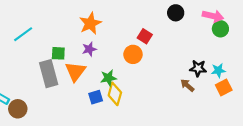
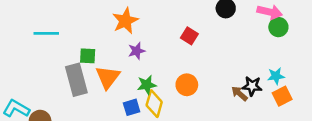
cyan line: (23, 34) -> (46, 33), turned 36
purple star: (89, 49) -> (137, 51), moved
orange circle: (133, 54) -> (187, 85), moved
black star: (198, 68) -> (252, 86), moved

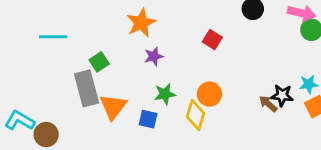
green square: (88, 56) -> (99, 62), turned -36
orange triangle: (108, 77) -> (113, 107), moved
yellow diamond: (154, 104) -> (196, 115), moved
blue square: (132, 107) -> (148, 119), turned 30

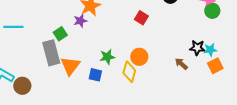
cyan line: (53, 37) -> (13, 27), moved
purple star: (154, 56) -> (80, 21), moved
black star: (282, 95) -> (197, 48), moved

